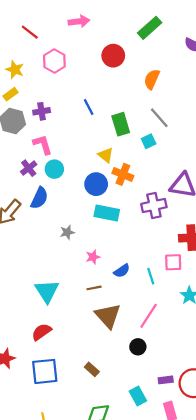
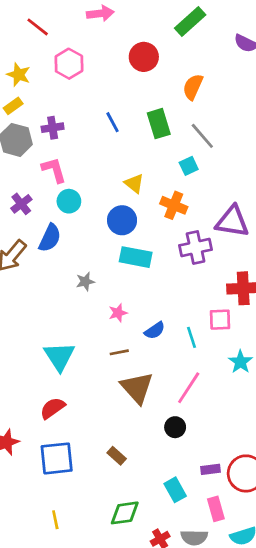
green rectangle: (121, 124) -> (159, 124), moved
purple cross: (29, 168) -> (21, 204), moved
orange cross: (123, 174) -> (174, 205), moved

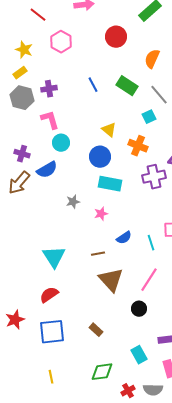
green rectangle: (159, 124) -> (127, 86), turned -40
purple cross: (21, 204) -> (22, 154), moved, turned -35
blue semicircle: (50, 238) -> (47, 170), turned 35
pink star: (118, 313) -> (101, 214), moved

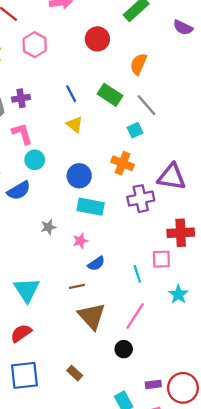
yellow triangle: (109, 130) -> (75, 124), moved
blue semicircle: (124, 238) -> (96, 264), moved

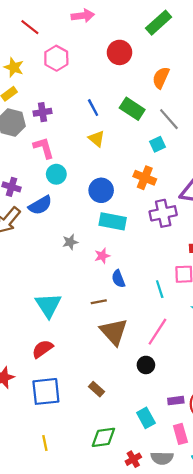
blue semicircle: (96, 264) -> (118, 279), turned 102

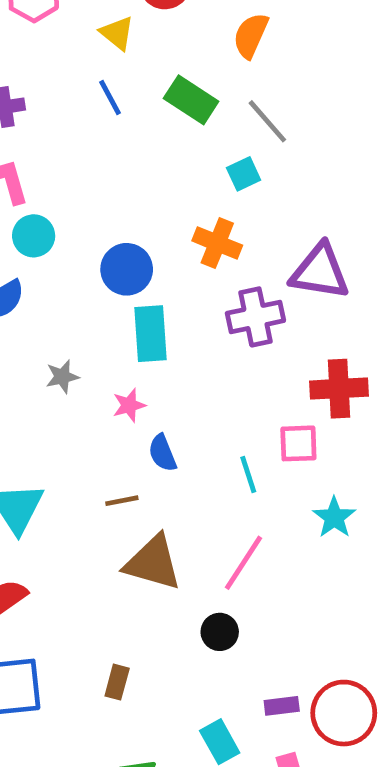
yellow triangle: (97, 139) -> (117, 33), moved
cyan rectangle: (113, 221) -> (151, 334), turned 75
brown triangle: (114, 332) -> (153, 563), turned -32
brown rectangle: (97, 389) -> (117, 682), turned 63

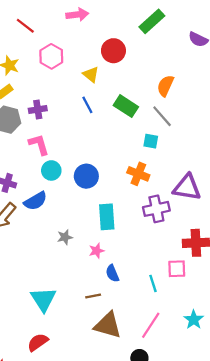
orange semicircle: (251, 35) -> (165, 86), moved
cyan square: (244, 174) -> (151, 141), turned 35
blue circle: (127, 269) -> (86, 176), moved
cyan star: (334, 517) -> (194, 320), moved

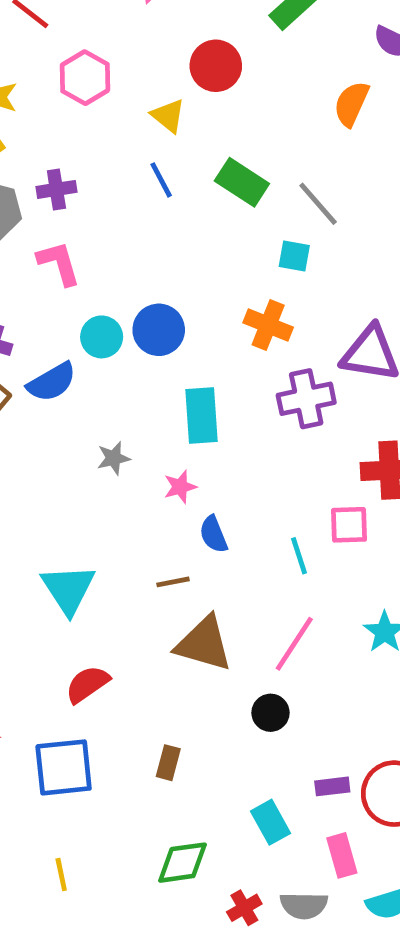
orange semicircle: (165, 86) -> (351, 104), moved
cyan circle: (51, 170) -> (102, 337), moved
red semicircle: (38, 342) -> (87, 684), moved

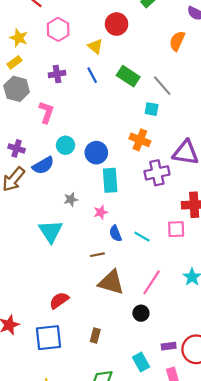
purple cross: (56, 189) -> (57, 74), moved
pink L-shape: (59, 263) -> (46, 112), turned 35
blue circle: (159, 330) -> (96, 153), moved
cyan line: (299, 556) -> (142, 237), moved, turned -42
cyan triangle: (68, 589) -> (51, 231), moved

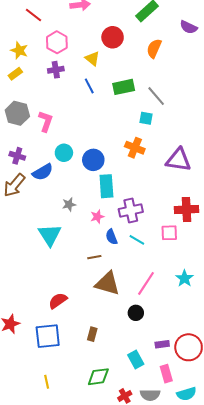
orange semicircle: (177, 41) -> (154, 48), moved
purple cross: (57, 74) -> (56, 70), moved
green rectangle: (128, 76) -> (124, 87), turned -45
gray hexagon: (17, 89) -> (17, 113), moved
purple cross: (157, 173) -> (131, 211), moved

